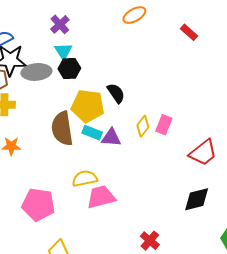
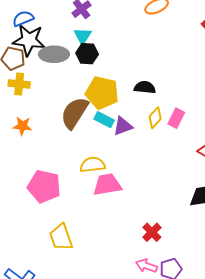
black semicircle: (116, 93) -> (145, 87), moved, turned -55
brown semicircle: (62, 129) -> (75, 113), turned 36
purple triangle: (111, 138) -> (123, 126), turned -30

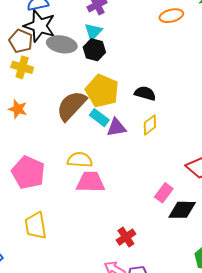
pink rectangle: (176, 118) -> (164, 193), moved

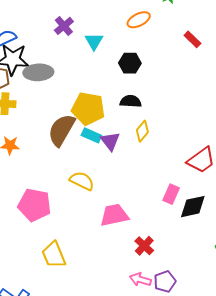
cyan triangle: (93, 32) -> (94, 41), moved
black hexagon: (94, 50) -> (130, 63), moved
purple triangle: (116, 127) -> (110, 141), turned -45
yellow semicircle: (80, 160) -> (82, 181), turned 35
pink trapezoid: (91, 182) -> (114, 215), moved

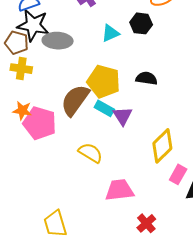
cyan triangle: (94, 41) -> (110, 33), moved, turned 30
black hexagon: (130, 63) -> (141, 23), moved
yellow diamond: (142, 131) -> (162, 146), moved, size x1.6
pink pentagon: (34, 205) -> (40, 123), moved

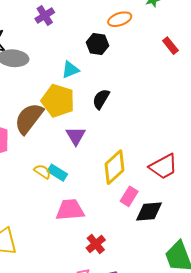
cyan triangle: (110, 33) -> (70, 70), moved
black semicircle: (147, 78) -> (101, 99), turned -70
cyan rectangle: (104, 108) -> (57, 173), moved
yellow semicircle: (90, 153) -> (42, 172), size x0.7

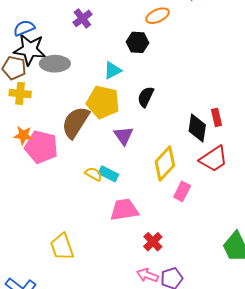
red rectangle: (170, 46) -> (216, 117), moved, turned 30
black diamond: (149, 211) -> (197, 128), moved, turned -72

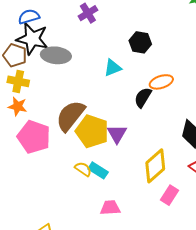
orange ellipse: (157, 16) -> (161, 82), moved
yellow pentagon: (103, 102) -> (92, 131), moved
orange star: (23, 135) -> (18, 106), moved
pink trapezoid: (124, 210) -> (110, 208), size x0.7

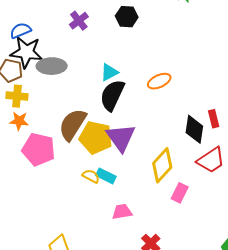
black hexagon: (140, 42) -> (127, 17), moved
black semicircle: (143, 97) -> (112, 95), moved, size x1.5
purple triangle: (117, 134) -> (121, 138), size x1.5

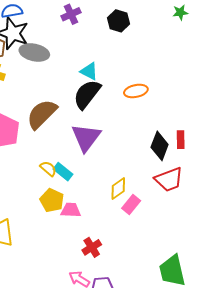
cyan triangle: (109, 72) -> (89, 71), turned 42
yellow pentagon: (96, 138) -> (52, 200), moved, size x0.7
yellow diamond: (162, 165) -> (118, 188), moved, size x0.7

